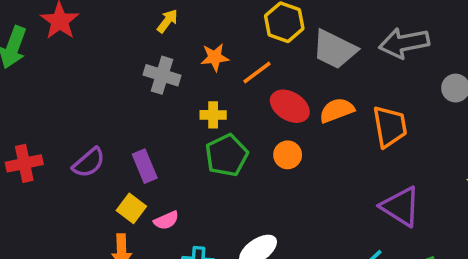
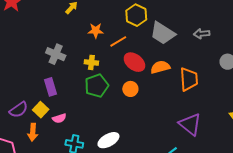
gray arrow: (404, 43) -> (202, 34), size x0.6
gray cross: (162, 75) -> (56, 54), moved
purple semicircle: (89, 163) -> (19, 110), moved

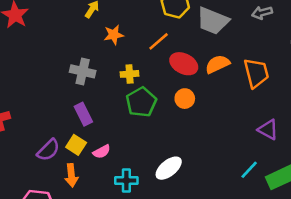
orange star: (96, 31) -> (114, 35), moved
purple triangle: (190, 124) -> (268, 130), size x0.7

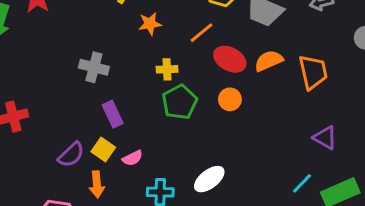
gray cross: (83, 71) -> (94, 67), moved

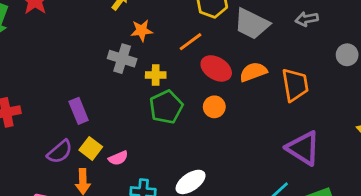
gray cross: (94, 67) -> (122, 59), moved
purple rectangle: (113, 114) -> (79, 111), moved
purple triangle: (325, 138) -> (303, 148), size x1.5

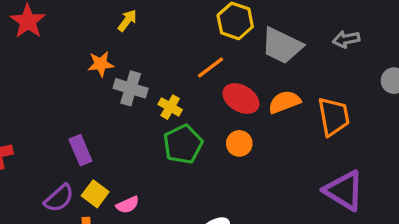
orange star: (142, 31) -> (101, 64), moved
yellow cross: (156, 75) -> (170, 107), turned 30

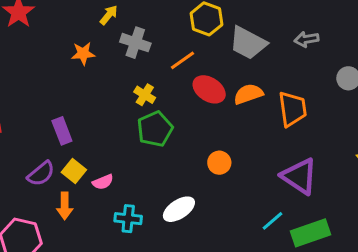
gray cross: (131, 88) -> (135, 43), moved
orange circle: (239, 143) -> (219, 163), moved

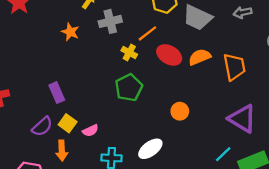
gray cross: (135, 43) -> (110, 21), turned -30
orange star: (83, 53) -> (70, 32), turned 30
yellow cross: (145, 95) -> (129, 53), moved

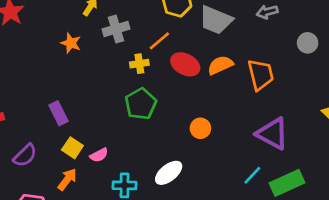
yellow cross: (129, 53) -> (139, 64), turned -35
purple semicircle: (42, 127) -> (25, 155), moved
orange arrow: (62, 151) -> (67, 179), turned -138

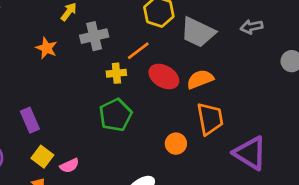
orange trapezoid: (261, 75) -> (210, 119), moved

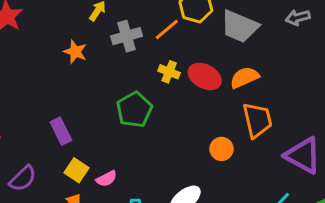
orange line: (138, 51) -> (167, 29), moved
yellow cross: (116, 73) -> (169, 72), moved, turned 30
green pentagon: (115, 115) -> (134, 110), moved

